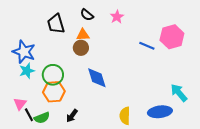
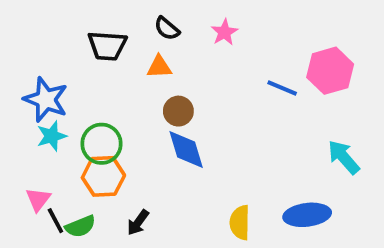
black trapezoid: (56, 24) -> (107, 46), turned -70
brown circle: (81, 48) -> (178, 111), moved
cyan arrow: (179, 93) -> (344, 157), moved

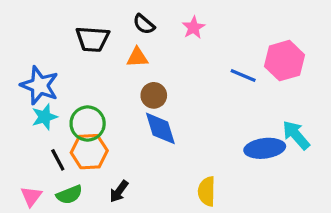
pink triangle: (38, 199) -> (31, 196), moved
blue ellipse: (307, 215) -> (265, 148), moved
black line: (55, 221) -> (58, 160), moved

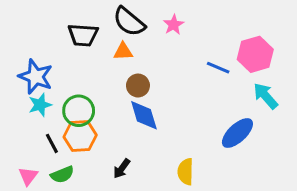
black semicircle: (144, 24) -> (129, 22), size x1.6
cyan arrow: (296, 135) -> (266, 96), moved
blue ellipse: (265, 148) -> (237, 133), turned -36
black arrow: (119, 191) -> (122, 169), moved

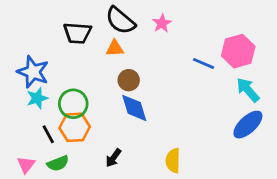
blue ellipse: (237, 133) -> (248, 125), moved

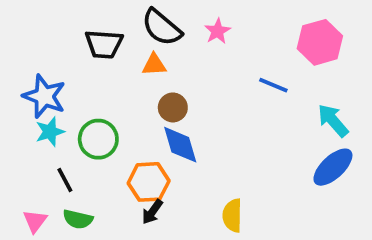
pink hexagon: (238, 51) -> (320, 42), moved
orange hexagon: (75, 127) -> (149, 182), moved
green semicircle: (58, 163) -> (78, 219), turned 35

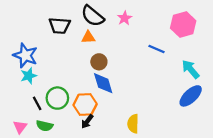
green circle: (98, 139) -> (57, 98), moved

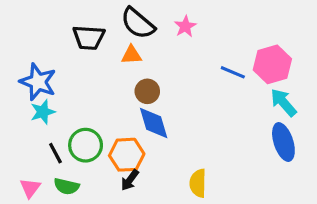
pink hexagon: (183, 25) -> (272, 64), moved
blue ellipse: (191, 96) -> (283, 142), turned -65

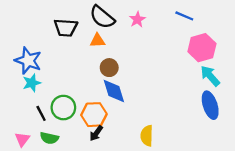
blue line: (233, 72) -> (184, 16), moved

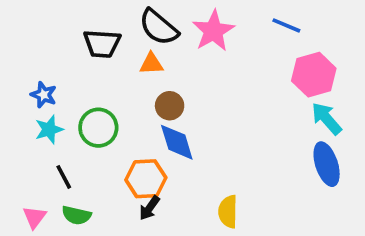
pink star: (137, 19) -> (213, 31), size x1.6
blue star: (28, 61) -> (44, 95), size x0.6
green circle: (63, 108) -> (98, 128), moved

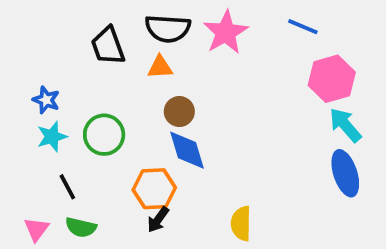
black semicircle: (159, 27) -> (168, 29), turned -36
black trapezoid: (102, 44) -> (108, 46), turned 66

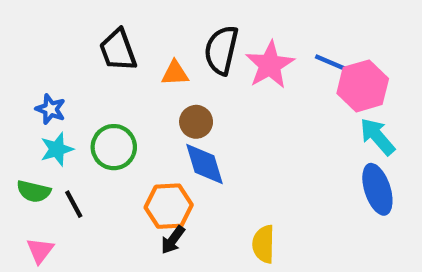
blue line: (303, 27) -> (331, 63), moved
black semicircle: (168, 29) -> (221, 50), moved, turned 99
pink star: (226, 32) -> (270, 65), moved
green semicircle: (81, 227) -> (34, 191), moved

